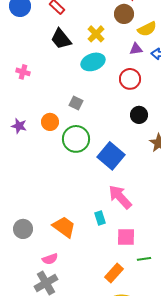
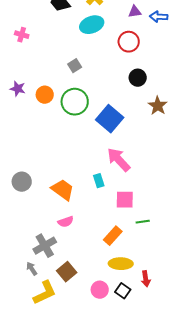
gray square: (76, 103) -> (75, 66), turned 32
orange circle: (50, 122) -> (45, 95), moved
gray circle: (23, 229) -> (22, 182), moved
pink semicircle: (50, 259) -> (66, 222), moved

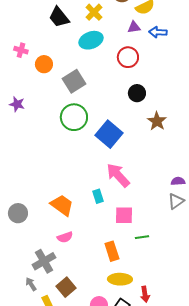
gray square: (75, 66) -> (74, 81), size x1.6
orange circle: (45, 95) -> (44, 64), moved
gray circle: (22, 182) -> (18, 213), moved
orange rectangle: (113, 236) -> (112, 251), turned -60

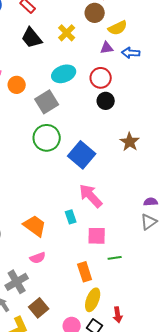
cyan ellipse: (91, 40) -> (64, 74), moved
black circle: (137, 93) -> (106, 101), moved
yellow ellipse: (120, 279) -> (93, 300), turned -70

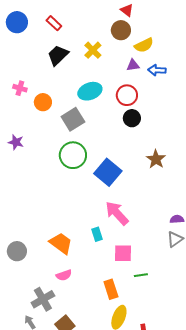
black trapezoid: (32, 38) -> (58, 55), turned 85

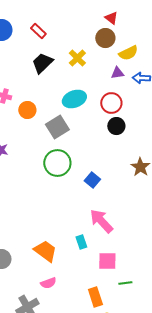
blue square: (108, 172) -> (92, 180), size x0.6

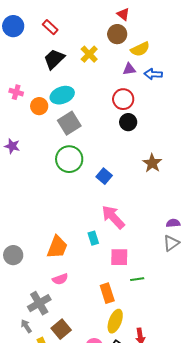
cyan ellipse: (74, 99) -> (62, 95), moved
orange trapezoid: (45, 251) -> (57, 247), turned 75

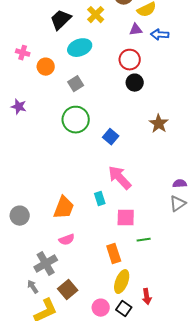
cyan ellipse: (62, 95) -> (80, 48), moved
gray square: (69, 123) -> (76, 84), size x0.7

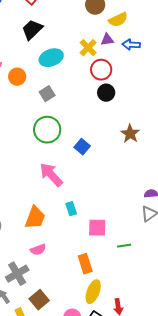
yellow cross: (96, 15) -> (88, 48), moved
pink arrow: (120, 178) -> (51, 175), moved
green line: (144, 240) -> (124, 246), moved

